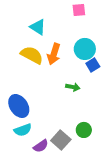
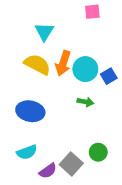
cyan triangle: (38, 27) -> (44, 32), turned 30
cyan circle: (85, 49) -> (85, 69), moved
blue ellipse: (19, 106) -> (30, 111), moved, turned -45

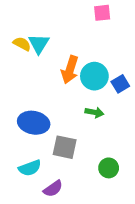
cyan triangle: (44, 32) -> (39, 44), moved
yellow semicircle: (37, 64) -> (22, 44), moved, size x0.6
gray square: (71, 164) -> (65, 147), moved, turned -30

